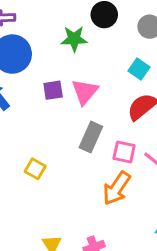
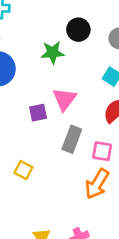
purple square: (53, 90) -> (38, 113), moved

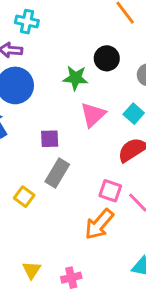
pink triangle: (64, 99) -> (93, 115), moved
gray rectangle: (72, 139) -> (57, 173), moved

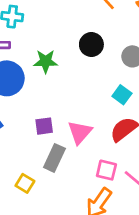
green star: (75, 78) -> (46, 61), moved
pink triangle: (93, 115) -> (80, 132), moved

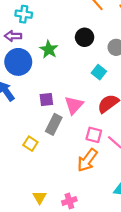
green star: (46, 61) -> (49, 49), turned 30
cyan square: (122, 95) -> (99, 72), moved

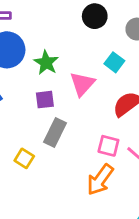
green star: (49, 49) -> (46, 63), moved
pink triangle: (74, 105) -> (82, 84), moved

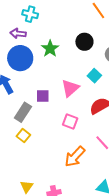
green star: (46, 63) -> (50, 49), moved
gray rectangle: (55, 133) -> (23, 112), moved
pink square: (108, 146) -> (70, 121), moved

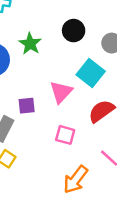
cyan square: (94, 76) -> (91, 73), size x1.5

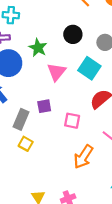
pink triangle: (61, 92) -> (56, 72), moved
purple square: (27, 106) -> (44, 106), moved

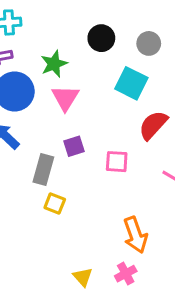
green star: (38, 48) -> (54, 64), turned 30
pink triangle: (56, 72) -> (65, 98), moved
orange arrow: (83, 157) -> (135, 235), moved, turned -45

